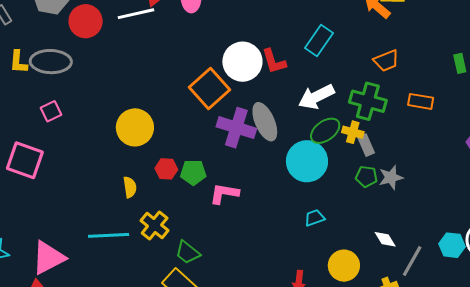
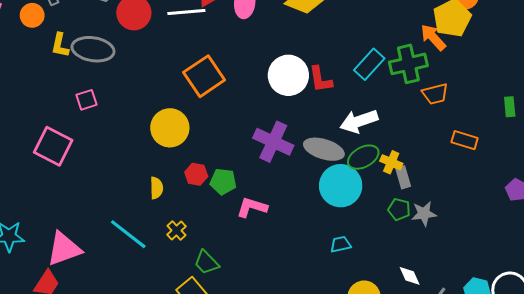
orange square: (209, 88) -> (204, 76), moved
green cross: (368, 101) -> (408, 64), moved, turned -36
gray ellipse: (265, 122) -> (324, 149), moved, turned -57
yellow cross: (155, 226) -> (176, 230), size x0.7
cyan line: (109, 235) -> (128, 234), turned 33

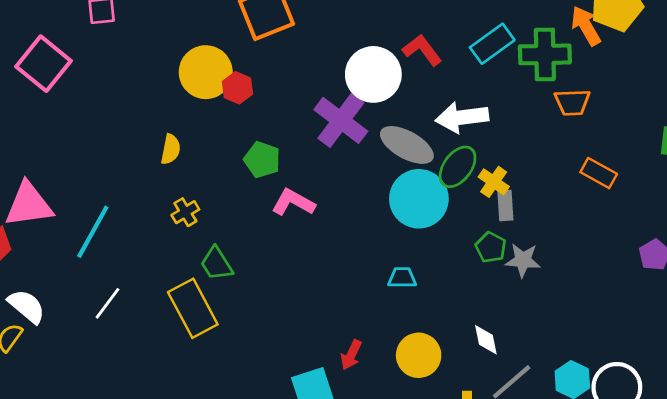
white circle: (288, 75) -> (373, 74), moved
red L-shape: (320, 79) -> (422, 50), turned 140
green ellipse: (363, 157) -> (458, 167), turned -36
red hexagon: (196, 174) -> (237, 88), moved
cyan line: (128, 234) -> (93, 232), moved, turned 69

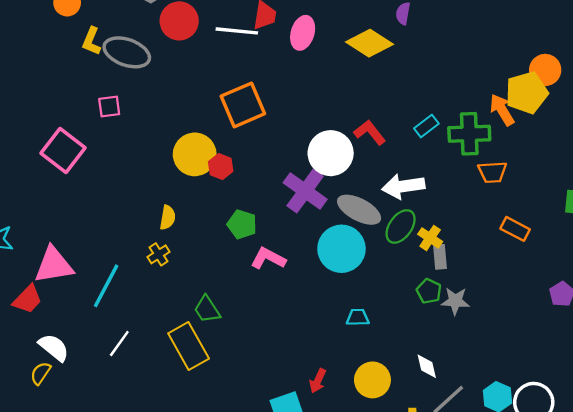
cyan rectangle: (492, 44) -> (426, 126), size x0.7
cyan circle: (419, 199) -> (341, 249), moved
yellow cross: (185, 212) -> (159, 254), moved

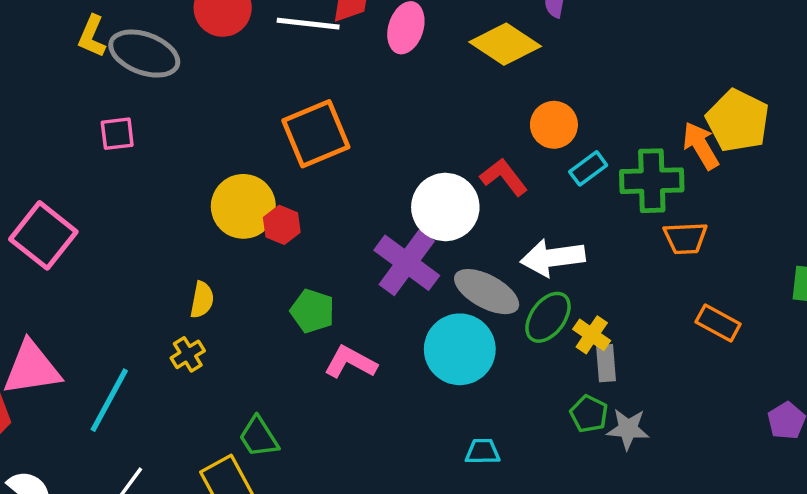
orange circle: (545, 70) -> (554, 125), moved
yellow pentagon: (527, 93) -> (738, 121), turned -30
pink square: (63, 150) -> (43, 235), moved

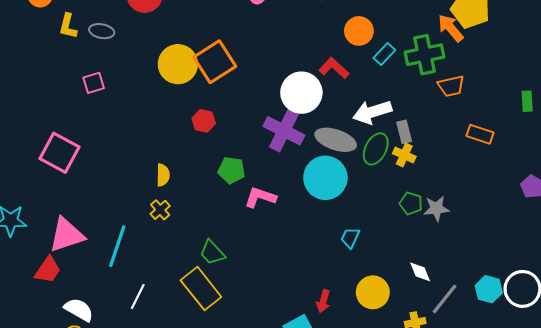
gray ellipse: (144, 54) -> (102, 31), size x0.6
yellow circle: (243, 206) -> (178, 64), moved
gray rectangle: (606, 363) -> (404, 132), moved
cyan trapezoid: (483, 452) -> (350, 238), turned -55

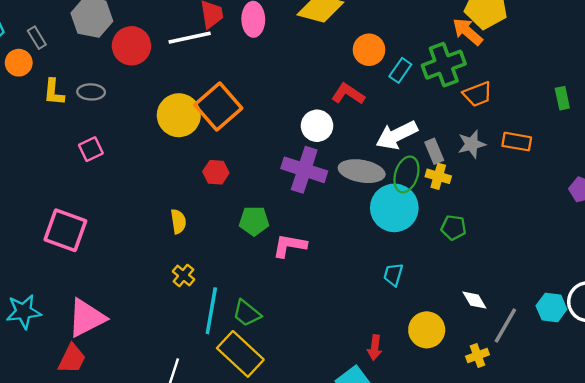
white circle: (301, 93) -> (317, 126), size x0.7
yellow semicircle: (163, 175) -> (178, 221), moved
cyan circle: (325, 178) -> (394, 208), moved
gray star: (436, 208) -> (472, 144), moved
cyan line: (117, 246) -> (211, 311), moved

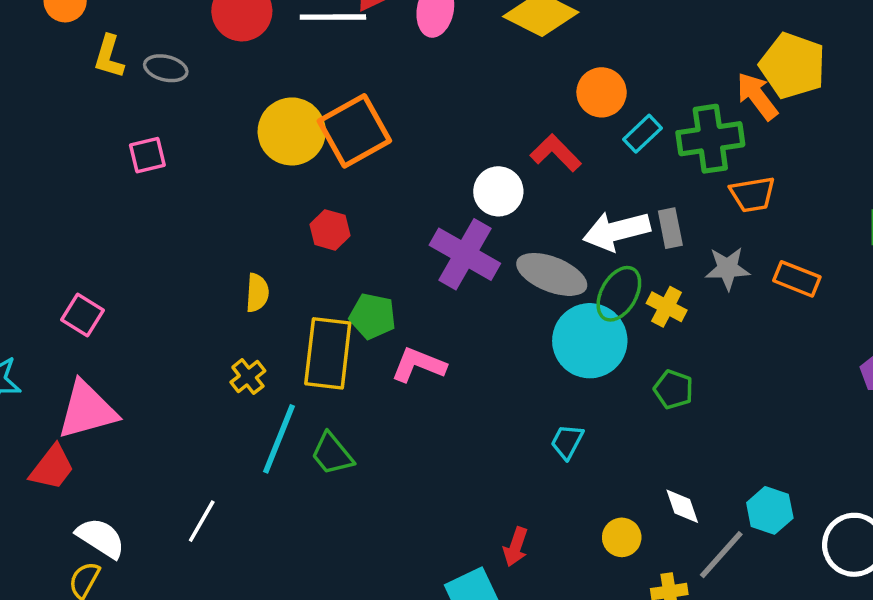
gray rectangle: (434, 151) -> (670, 228), moved
pink square: (65, 230) -> (83, 315), moved, size x0.6
cyan hexagon: (551, 308) -> (770, 510), moved
yellow circle: (427, 330) -> (622, 537), moved, size x0.7
yellow rectangle: (240, 354) -> (328, 353), moved, turned 42

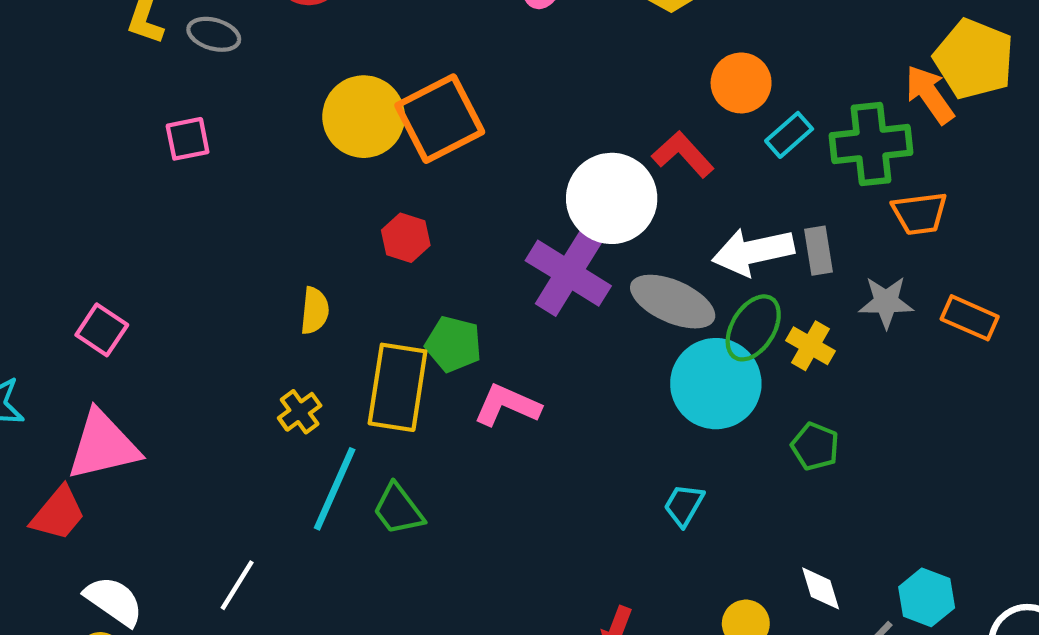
white circle: (498, 191) -> (612, 198), size x1.5

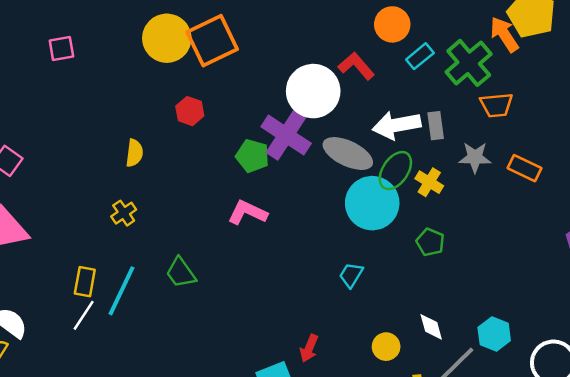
green cross: (871, 144) -> (469, 63), turned -36
green pentagon: (453, 344) -> (253, 156), moved
yellow rectangle: (398, 387) -> (85, 282), moved, size x0.6
cyan line: (335, 489) -> (122, 291), moved

